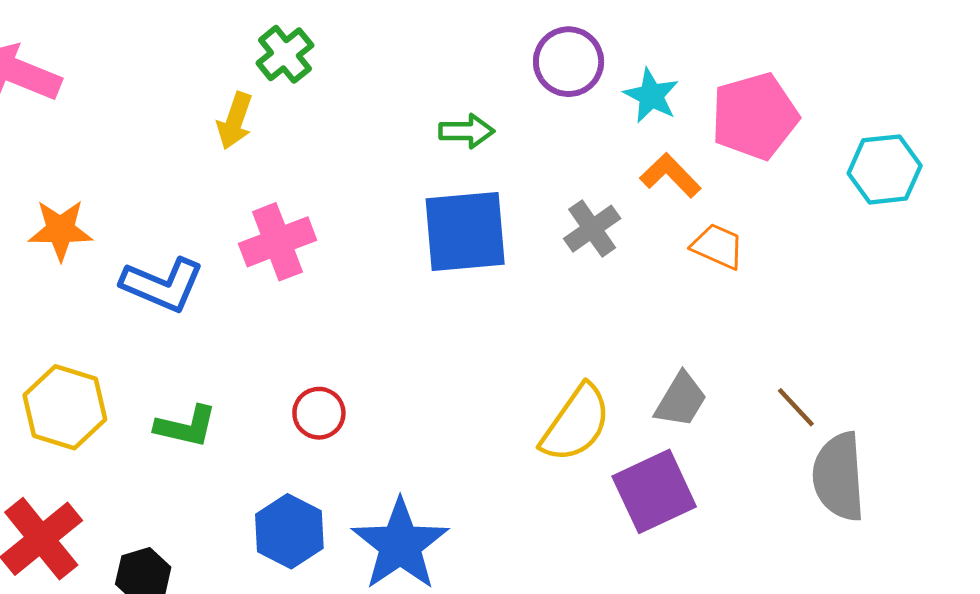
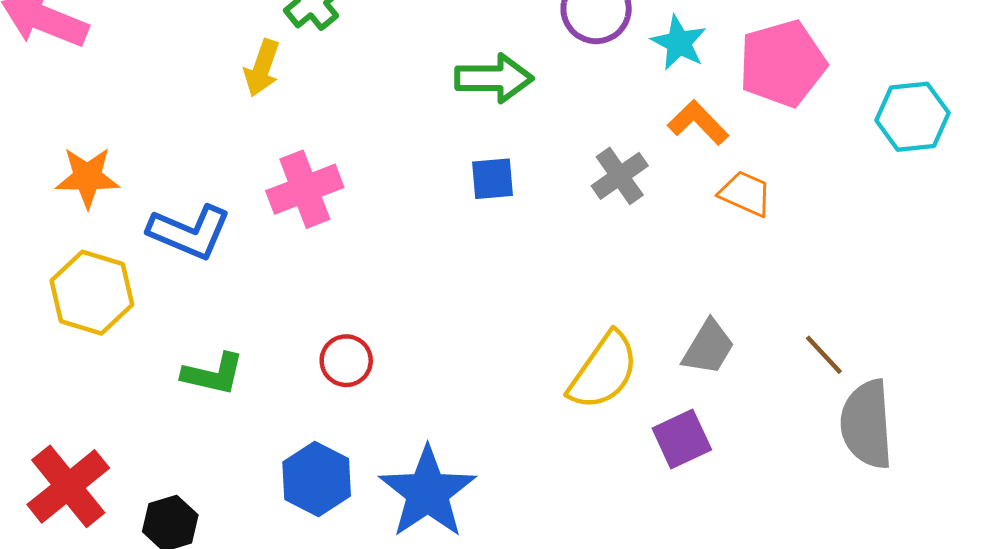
green arrow: (467, 131) -> (494, 78), size x1.4
blue square: (465, 231) -> (493, 179), size x0.5
yellow hexagon: (65, 407) -> (92, 293), moved
purple square: (654, 491) -> (682, 439), size x0.7

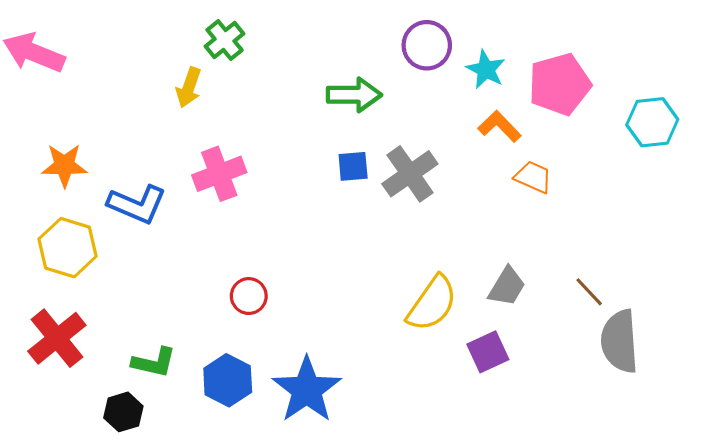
gray cross: (620, 176) -> (410, 174), moved, size x1.4
green L-shape: (213, 374) -> (154, 362), moved
red cross: (68, 486) -> (57, 338), moved

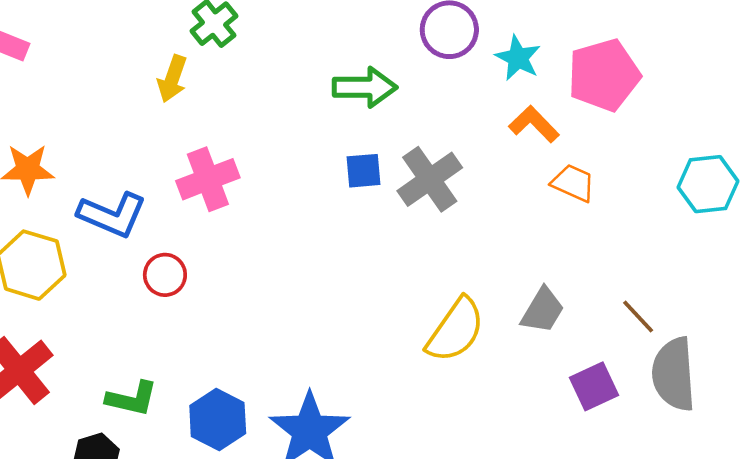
cyan hexagon: (652, 122) -> (708, 184), moved
red circle: (249, 296) -> (165, 275), moved
purple square: (488, 352) -> (594, 386), moved

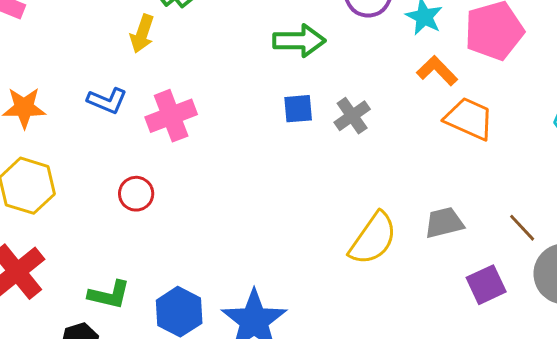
gray cross: (430, 179) -> (352, 116), size x0.7
orange trapezoid: (573, 183) -> (469, 119), size x1.4
blue L-shape: (112, 215) -> (107, 101), moved, size x0.7
gray trapezoid: (543, 310) -> (444, 223), turned -135

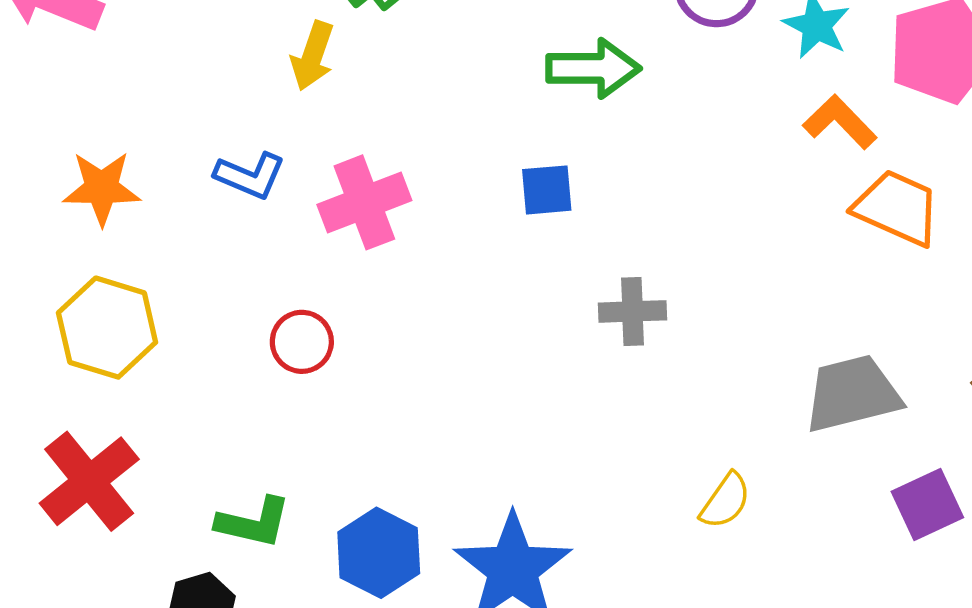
blue square: (298, 109) -> (547, 190), moved
gray cross: (352, 116) -> (632, 311), moved, turned 33
gray trapezoid: (444, 223) -> (852, 394), size x1.4
yellow semicircle: (373, 239) -> (725, 501), moved, size x0.6

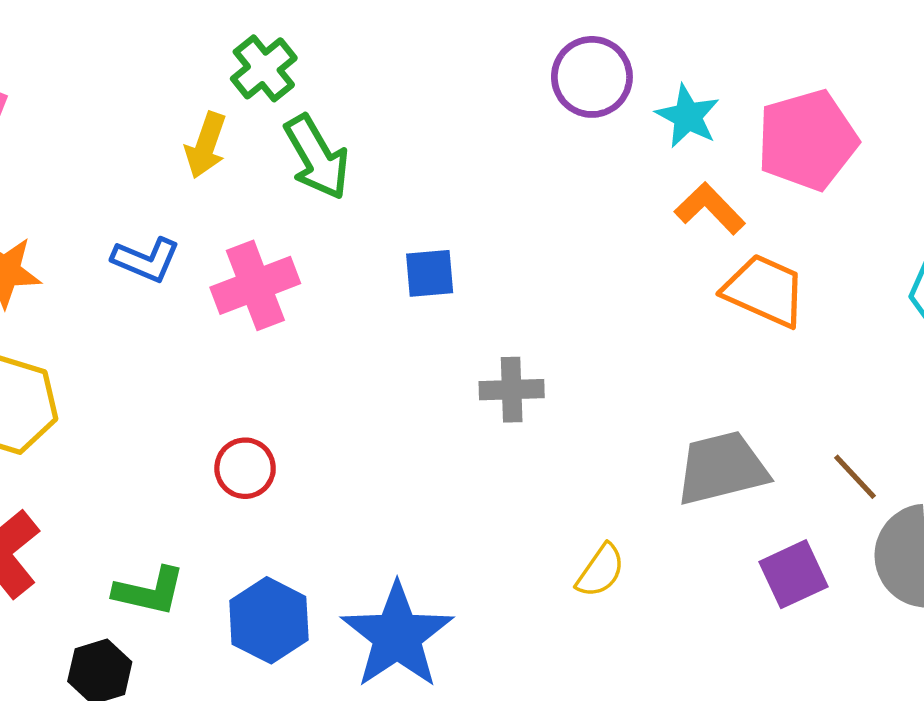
green arrow: (593, 68) -> (317, 157), moved, turned 60
red circle: (302, 342) -> (245, 468), moved

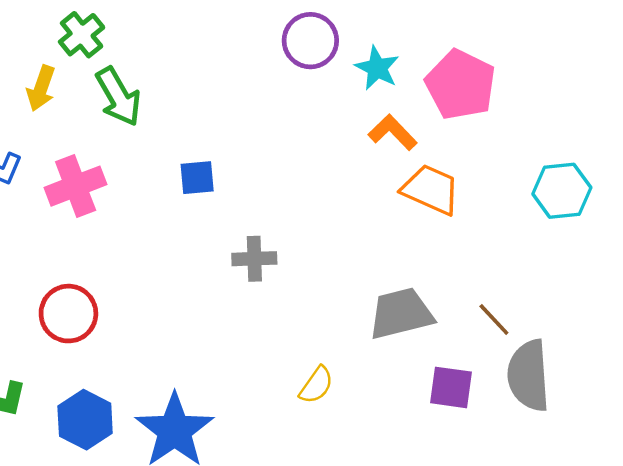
pink pentagon: (807, 140) -> (461, 85), turned -30
red circle: (245, 468) -> (68, 314), size x1.4
purple square: (794, 574) -> (451, 387), turned 33

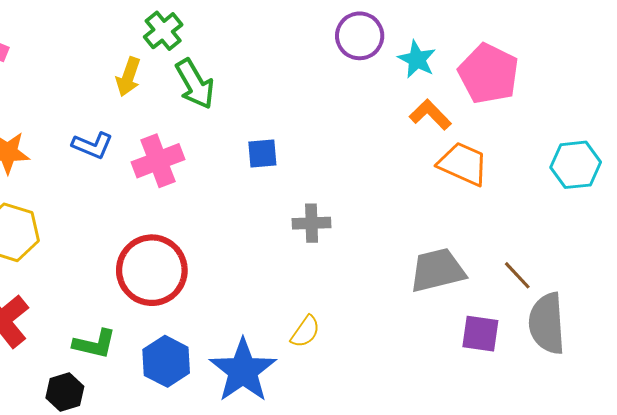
red circle: (68, 314) -> (152, 270), size x1.4
yellow semicircle: (316, 385) -> (305, 332), moved

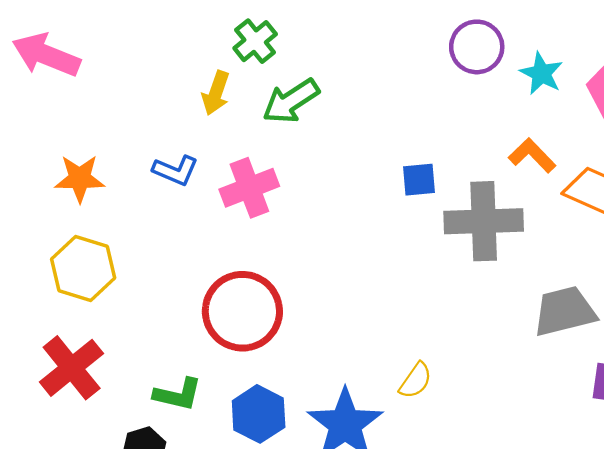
green arrow: (195, 84) -> (291, 101), turned 87
orange L-shape: (430, 115) -> (532, 155), moved
blue square: (262, 154) -> (419, 180), moved
gray cross: (312, 223) -> (484, 221), moved, size x1.8

